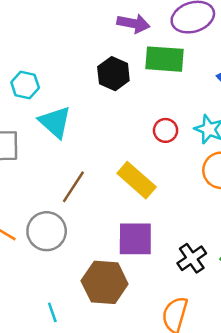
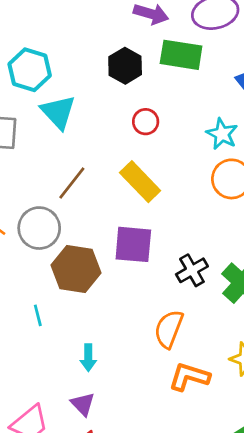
cyan hexagon: (25, 85) -> (30, 70), size x1.4
red circle: (166, 130) -> (146, 122), moved
brown hexagon: (105, 282) -> (76, 269), moved

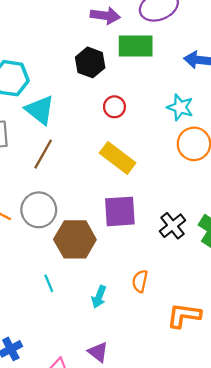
brown line: (72, 183) -> (43, 154), moved
orange semicircle: (169, 329) -> (140, 281), moved, size x0.7
cyan arrow: (88, 358) -> (99, 297), moved, turned 30

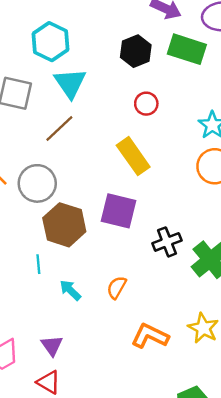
cyan line: (49, 283) -> (38, 264), moved
cyan arrow: (99, 297) -> (70, 290), turned 95

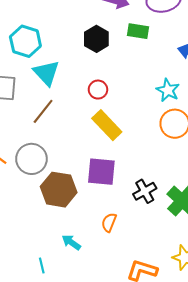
green rectangle: (187, 49) -> (138, 31), size x0.7
red circle: (146, 104) -> (98, 90), moved
cyan line: (38, 264) -> (42, 265), moved
orange semicircle: (117, 287) -> (109, 222), moved

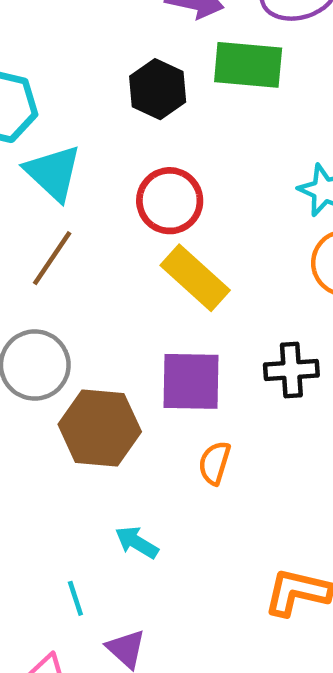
green rectangle: (138, 31) -> (248, 65), size x1.4
red circle: (98, 90) -> (170, 201), size x1.5
black cross: (145, 191) -> (291, 370), moved, turned 30
orange semicircle: (109, 222) -> (215, 463), moved

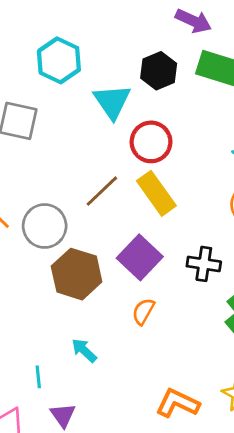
cyan triangle: (53, 173) -> (112, 102), moved
brown line: (52, 258) -> (102, 191), moved
purple square: (191, 381) -> (140, 257), turned 30

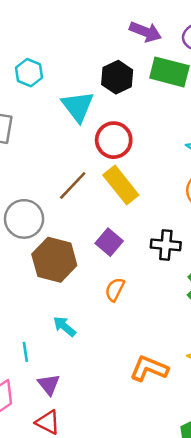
cyan hexagon: (59, 60) -> (29, 73), size x0.7
purple square: (140, 257) -> (109, 242), size x0.7

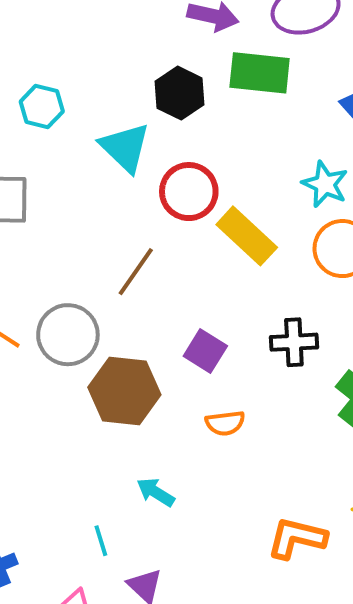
yellow rectangle: (121, 185) -> (247, 236), moved
orange semicircle: (115, 289) -> (225, 423), turned -115

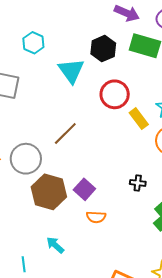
red circle: (189, 192) -> (115, 94), moved
yellow rectangle: (247, 236) -> (139, 119), moved, size x0.7
black cross: (294, 342) -> (138, 183), size x0.7
purple square: (205, 351) -> (84, 189), moved

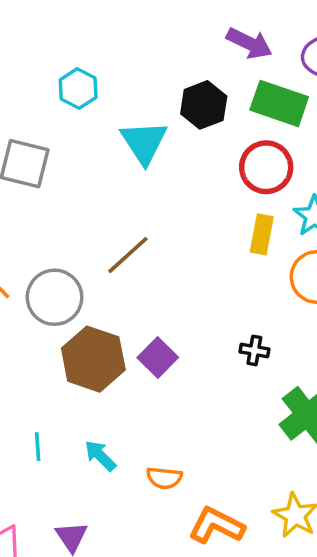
red circle: (115, 94) -> (266, 167), moved
yellow rectangle: (139, 119) -> (262, 234), turned 45
orange semicircle: (96, 217) -> (164, 478), moved
cyan line: (24, 264) -> (38, 447), moved

